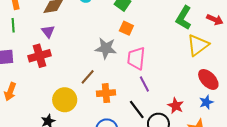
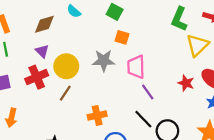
brown line: (88, 77) -> (65, 93), moved
orange cross: (106, 93) -> (97, 115), moved
yellow circle: (65, 100) -> (66, 66), moved
red star: (176, 106) -> (186, 83), moved

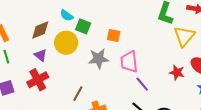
green square: (115, 12) -> (83, 26), moved
yellow circle: (66, 66) -> (66, 43), moved
brown line: (65, 93) -> (78, 94), moved

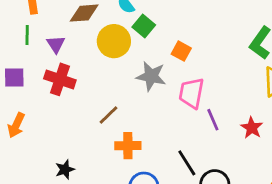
purple triangle: (41, 55) -> (56, 44), moved
red cross: (38, 80) -> (60, 79), turned 30
purple line: (142, 84) -> (213, 120), moved

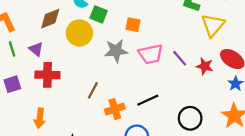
pink trapezoid: (191, 93) -> (151, 54), turned -95
purple line: (213, 120) -> (180, 58), moved
orange arrow: (16, 125) -> (40, 118), moved
black line: (187, 163) -> (148, 100), moved, turned -65

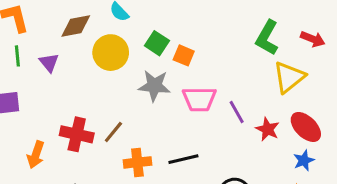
green square: (99, 14) -> (157, 43), moved
red cross: (47, 75) -> (77, 134), moved

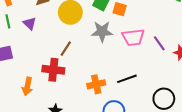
brown line: (113, 132) -> (66, 49), moved

